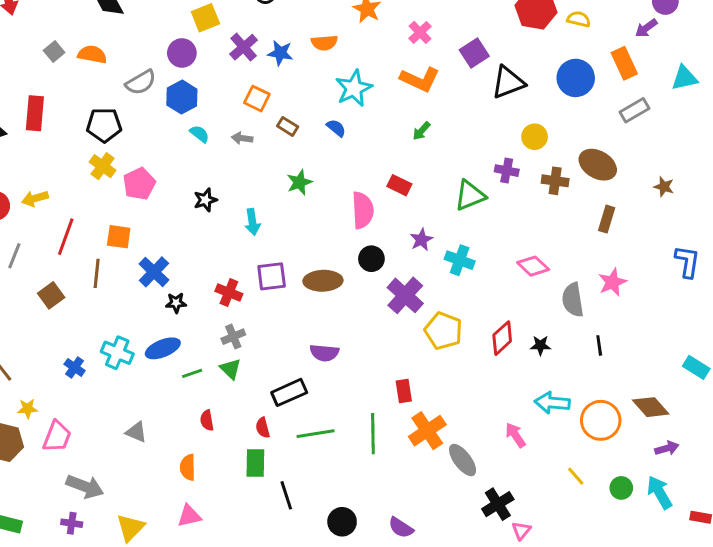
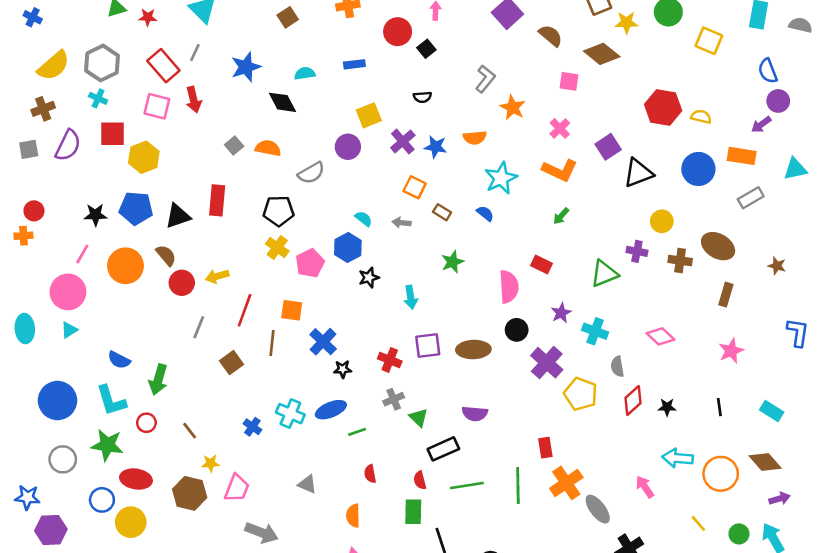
orange rectangle: (624, 63) -> (742, 156), turned -56
blue hexagon: (182, 97) -> (348, 247), moved
gray semicircle: (573, 300) -> (617, 367), moved, size x0.7
cyan rectangle: (696, 367) -> (772, 411), moved
green triangle: (230, 369) -> (419, 418), moved

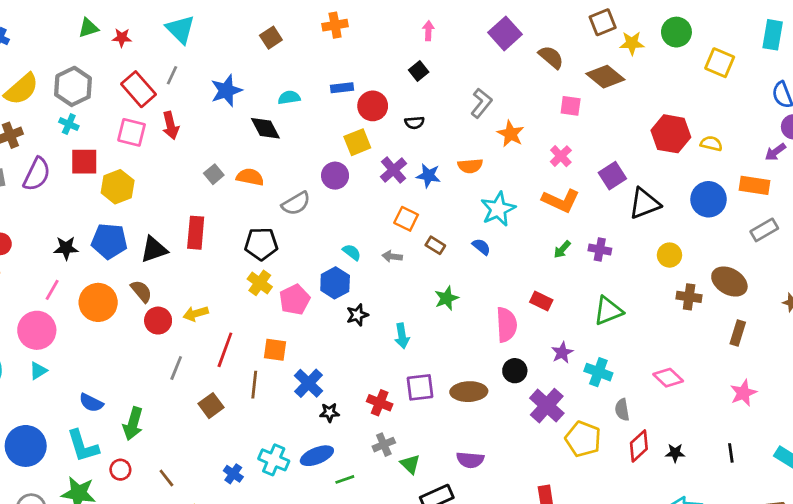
red circle: (398, 32) -> (373, 106), moved
purple cross: (637, 251) -> (600, 249), moved

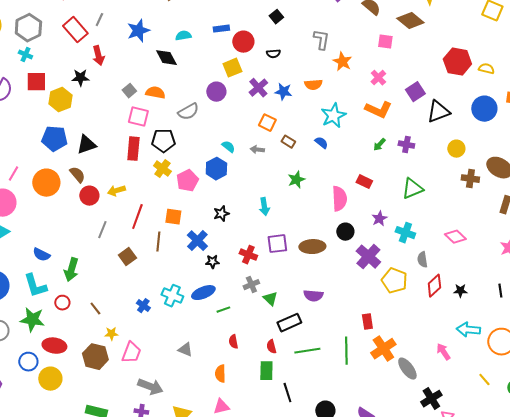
gray L-shape: (481, 103) -> (321, 40), turned -30
pink square: (132, 132) -> (138, 117), moved
red rectangle: (196, 233) -> (133, 149), moved
black star: (66, 248) -> (80, 78), moved
black star: (357, 315) -> (221, 214), moved

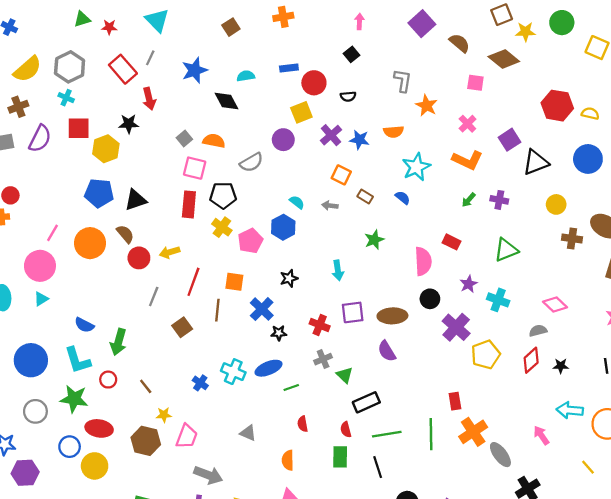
gray semicircle: (422, 260) -> (538, 331), moved, turned 84
yellow pentagon: (394, 281) -> (486, 355), turned 30
purple semicircle: (313, 296) -> (387, 351), moved, turned 54
black line: (287, 393) -> (378, 467), moved

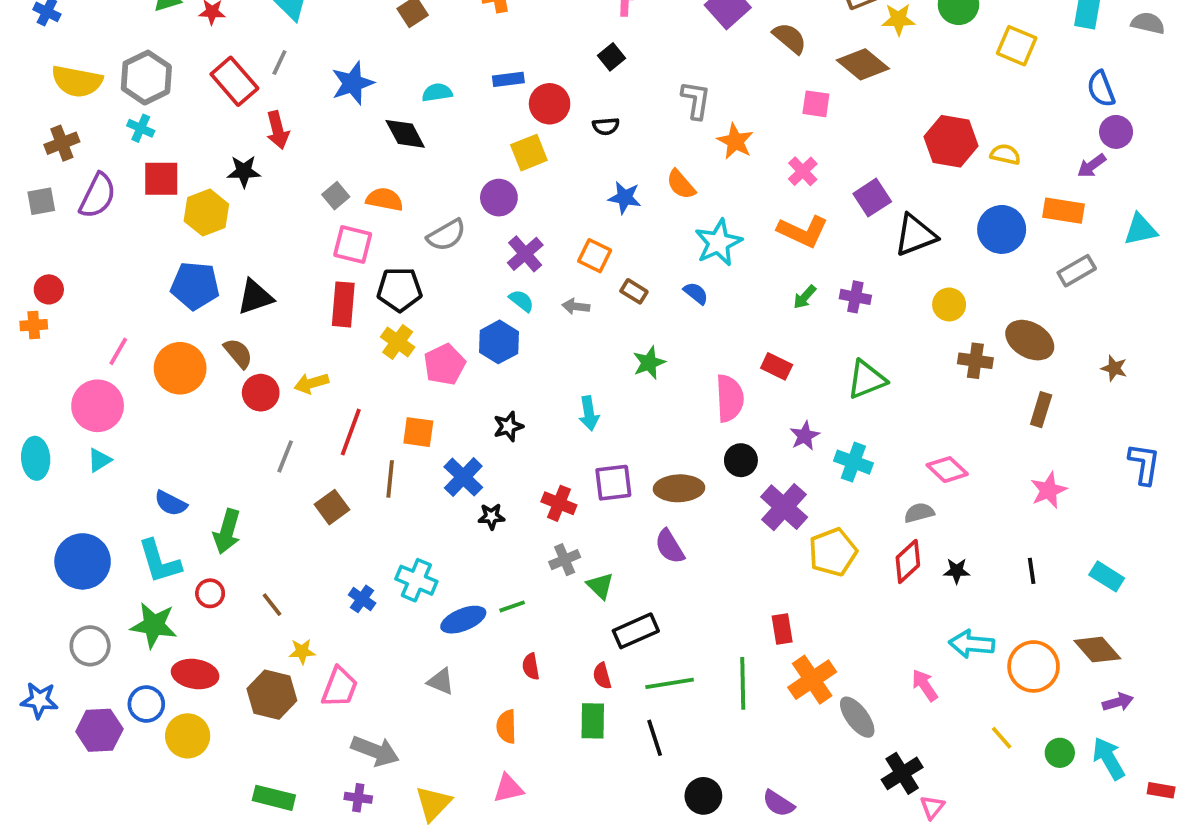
yellow semicircle: (27, 69) -> (77, 81), turned 52
orange semicircle: (394, 132) -> (681, 184), turned 54
purple cross: (331, 135) -> (525, 254), moved
blue ellipse: (268, 368) -> (463, 620), moved
purple hexagon: (25, 473) -> (99, 730), moved

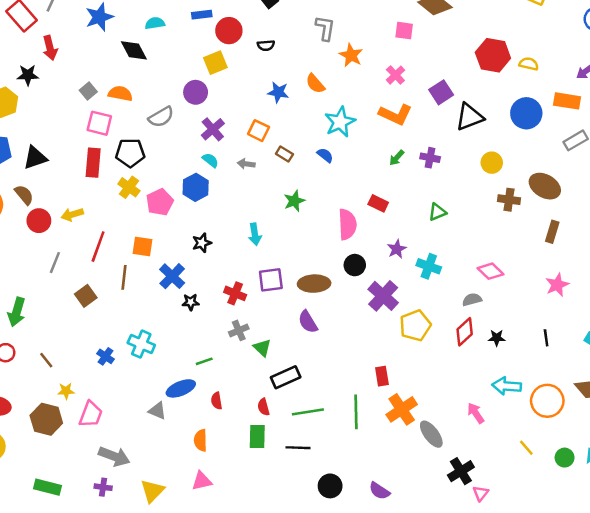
green triangle: (867, 380) -> (437, 212), size x0.7
blue ellipse: (463, 620) -> (181, 388), moved
black line: (655, 738) -> (298, 448), turned -70

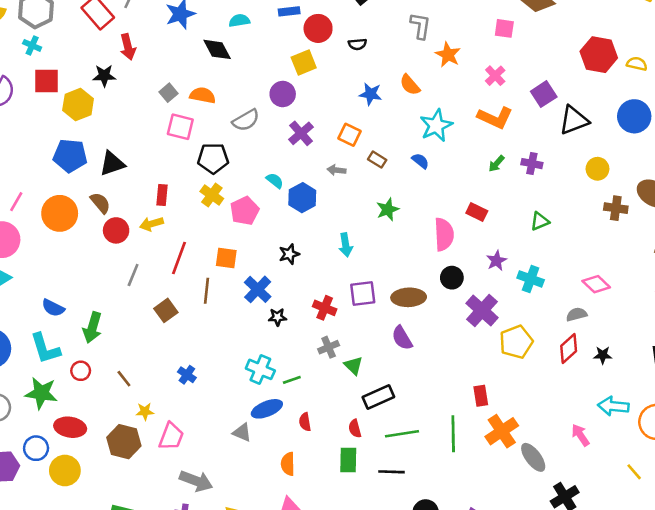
cyan semicircle: (210, 160) -> (275, 181), moved
red rectangle: (93, 163) -> (162, 195), moved, size x0.7
blue hexagon: (196, 187) -> (302, 198), moved
cyan cross: (141, 344) -> (260, 369), moved

